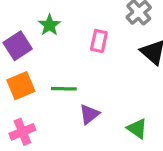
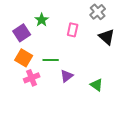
orange square: (21, 86) -> (24, 58), turned -36
pink cross: (22, 132) -> (32, 78), moved

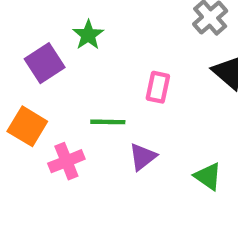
pink rectangle: (73, 30) -> (158, 87), moved
orange square: (24, 58) -> (27, 126), moved

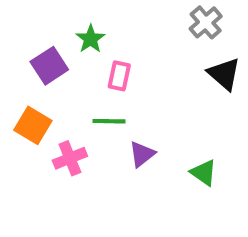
pink rectangle: (158, 87) -> (119, 76), moved

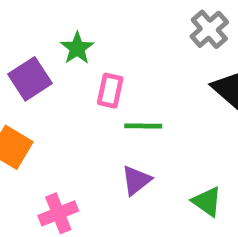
green line: (109, 121) -> (143, 126), moved
pink cross: (70, 158) -> (58, 213), moved

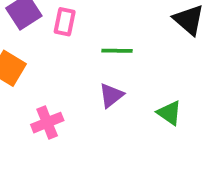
pink rectangle: (110, 91) -> (65, 22), moved

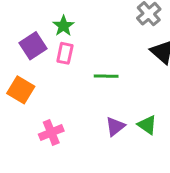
purple triangle: (111, 95) -> (115, 126), moved

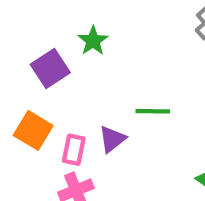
pink rectangle: (65, 53) -> (74, 150), moved
purple triangle: (115, 126) -> (112, 139), moved

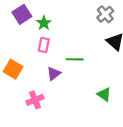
purple square: (50, 69) -> (22, 14), moved
pink rectangle: (74, 150) -> (44, 45), moved

